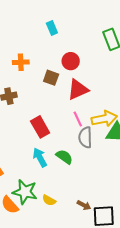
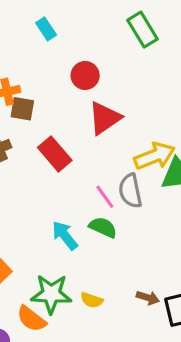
brown square: (51, 78) -> (22, 109), moved
pink line: (78, 119) -> (105, 197), moved
red rectangle: (40, 127) -> (55, 154), moved

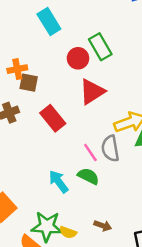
cyan rectangle: (46, 29) -> (49, 21), size x1.5
green rectangle: (143, 30) -> (100, 47), moved
brown arrow: (148, 298) -> (103, 226), moved
yellow semicircle: (92, 300) -> (68, 232), moved

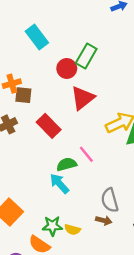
green rectangle: (100, 47) -> (86, 56), turned 65
gray semicircle: (110, 149) -> (110, 200), moved
green semicircle: (88, 176) -> (67, 164), moved, turned -36
green star: (47, 226) -> (52, 226), size x0.7

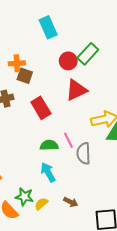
cyan arrow: (59, 184) -> (48, 172), moved
gray semicircle: (110, 200) -> (84, 153), moved
yellow semicircle: (72, 230) -> (41, 204), turned 112

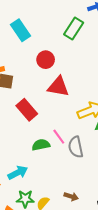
green rectangle: (88, 54) -> (74, 29), moved
red triangle: (76, 90) -> (58, 87), turned 45
cyan arrow: (48, 172) -> (18, 173), moved, turned 102

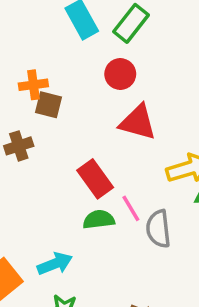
green rectangle: (74, 29) -> (131, 23), moved
red rectangle: (27, 110) -> (95, 179), moved

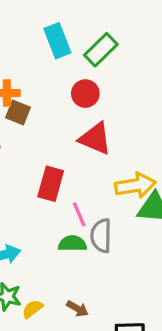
red rectangle: (95, 179) -> (51, 184), turned 44
green semicircle: (99, 220) -> (72, 244), moved

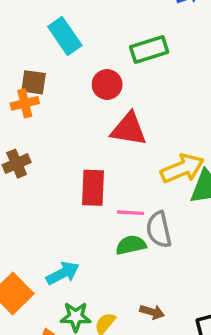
green rectangle: (101, 50) -> (149, 49), moved, turned 40
brown square: (18, 112) -> (34, 82), moved
pink line: (79, 214) -> (130, 213), turned -50

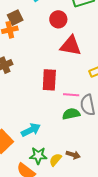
brown square: (34, 82) -> (15, 18), turned -35
brown arrow: (152, 312) -> (73, 155), moved

